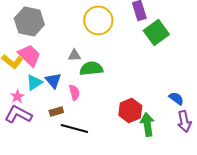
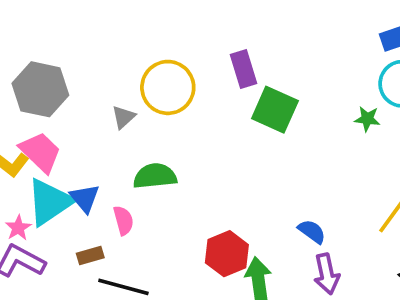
green square: (156, 32) -> (275, 110), turned -30
gray triangle: (74, 55) -> (123, 117), moved, turned -40
cyan triangle: (34, 82) -> (50, 202), size x1.6

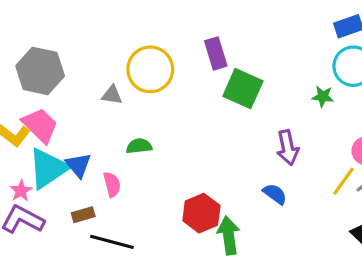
gray triangle: (123, 117) -> (112, 95), turned 50
green semicircle: (155, 176) -> (139, 146), size x0.7
purple arrow: (327, 274) -> (288, 148), moved

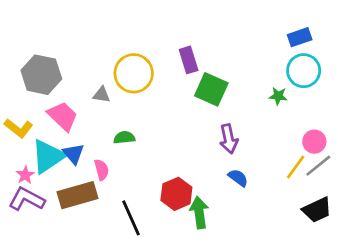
pink trapezoid: (40, 125) -> (63, 116), moved
purple arrow: (288, 148) -> (229, 139), moved
brown rectangle: (83, 215) -> (77, 195), size x2.0
black line: (112, 242) -> (131, 218), moved, turned 51

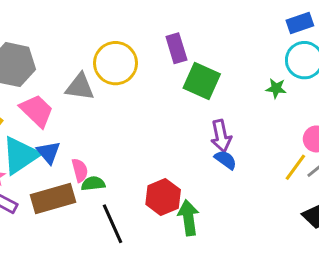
gray triangle: (102, 95) -> (80, 87), size x1.5
green semicircle: (124, 138) -> (93, 184), moved
blue semicircle: (238, 178) -> (226, 160), moved

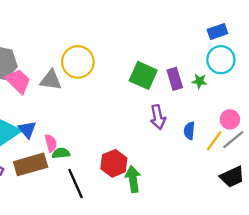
purple rectangle: (176, 48) -> (175, 79), moved
pink trapezoid: (37, 111) -> (18, 81), moved
blue semicircle: (226, 160) -> (189, 131), moved, turned -120

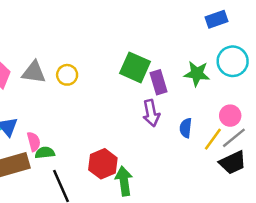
cyan circle: (221, 60) -> (233, 61), moved
yellow circle: (78, 62) -> (67, 75), moved, size x0.6
purple rectangle: (175, 79) -> (159, 82), moved
green star: (199, 81) -> (197, 74), size x1.5
black trapezoid: (232, 177) -> (233, 163), moved

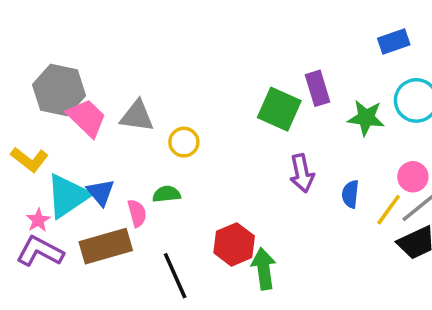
yellow circle: (67, 75) -> (184, 142), moved
purple rectangle: (159, 82) -> (317, 88), moved
green semicircle: (45, 153) -> (167, 194), moved

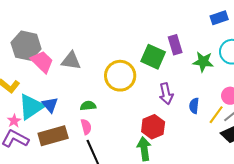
yellow circle: (184, 142) -> (120, 76), moved, size x1.8
pink semicircle: (137, 213) -> (86, 127), moved
red hexagon: (234, 244) -> (153, 127), moved

